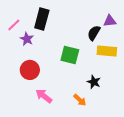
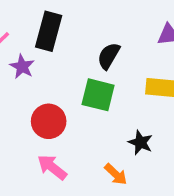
black semicircle: (94, 33) -> (109, 56), moved
red circle: (30, 70) -> (49, 121), moved

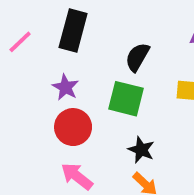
purple star: (22, 67) -> (65, 87), moved
black star: (140, 142) -> (141, 150), moved

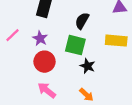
pink line: (20, 42) -> (13, 35), moved
black star: (141, 150) -> (88, 66), moved

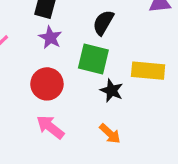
purple star: (40, 38) -> (50, 38), moved
yellow rectangle: (116, 41) -> (148, 71), moved

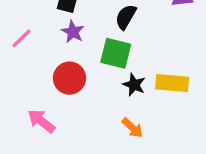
yellow rectangle: (148, 71) -> (172, 83), moved
pink arrow: (50, 127) -> (41, 121), moved

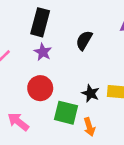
green square: (116, 53) -> (66, 113), moved
orange arrow: (132, 128) -> (89, 127), turned 30

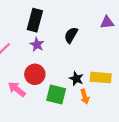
pink arrow: (18, 122) -> (17, 89), moved
orange arrow: (89, 127) -> (85, 97), moved

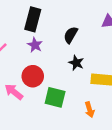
black star: (76, 79) -> (76, 63), moved
orange arrow: (85, 97) -> (90, 110), moved

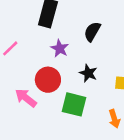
purple star: (35, 45) -> (60, 48), moved
black star: (76, 63) -> (88, 73), moved

